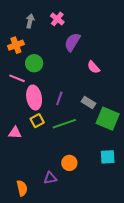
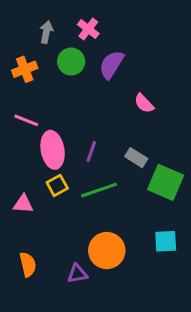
green circle: (34, 63) -> (71, 62), moved
orange circle: (69, 163) -> (107, 250), size x1.5
orange semicircle: (22, 188) -> (28, 264), moved

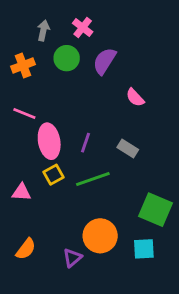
green square: (166, 182) -> (155, 210), moved
cyan square: (166, 241) -> (144, 249), moved
orange semicircle: (28, 264) -> (26, 249), turned 50
purple triangle: (77, 274) -> (72, 258), turned -30

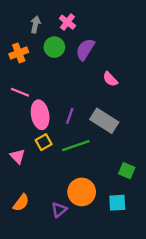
gray rectangle: (128, 148) -> (104, 121), size x1.6
pink triangle: (21, 192) -> (18, 156), turned 42
green square: (155, 210) -> (127, 171), size x0.6

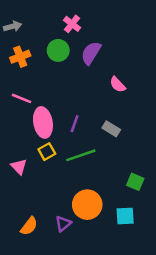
gray arrow: (35, 24) -> (13, 26), moved, turned 63
gray rectangle: (104, 121) -> (111, 129), size x0.6
orange semicircle: (21, 203) -> (29, 226), moved

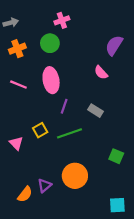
pink cross: (72, 24) -> (62, 20), turned 32
purple semicircle: (91, 53) -> (114, 45), moved
pink ellipse: (43, 122) -> (51, 80), moved
cyan square: (125, 216) -> (117, 205), moved
purple triangle: (63, 224) -> (44, 186), moved

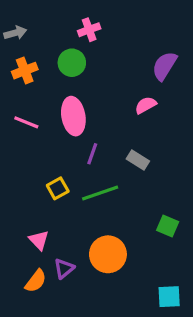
pink semicircle: (101, 73) -> (146, 105), turned 104
pink triangle: (16, 143) -> (39, 240), moved

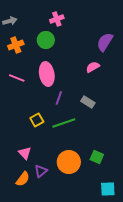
green square: (168, 226) -> (97, 157), moved

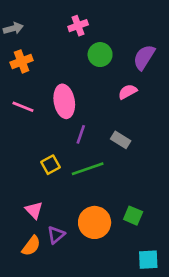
green circle: (46, 40) -> (100, 55), moved

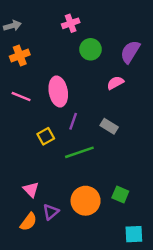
yellow square: (50, 165) -> (46, 136), moved

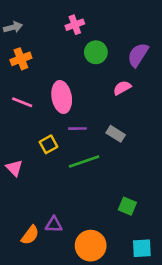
purple line: (73, 121) -> (77, 129), turned 70
pink triangle: (31, 190) -> (14, 168), moved
orange circle: (86, 201) -> (91, 246), moved
purple triangle: (51, 212) -> (54, 225), turned 42

